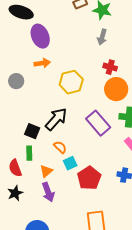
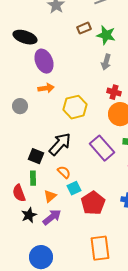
purple arrow: (48, 192) -> (52, 217), turned -108
black star: (15, 193) -> (29, 215), moved

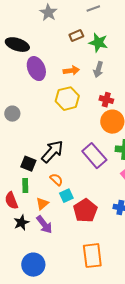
orange arrow: (46, 88) -> (71, 71), moved
yellow hexagon: (75, 107) -> (67, 99), moved
purple arrow: (52, 217) -> (44, 225), turned 90

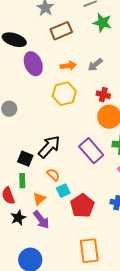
brown rectangle: (76, 36) -> (61, 31), moved, size x1.5
green star: (98, 43) -> (102, 23), moved
gray arrow: (98, 70) -> (95, 65), turned 35

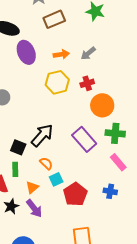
red cross: (103, 95) -> (87, 83), moved, turned -32

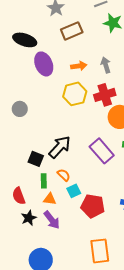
gray arrow: (88, 53) -> (106, 65), turned 112
red cross: (87, 83) -> (105, 95), size x1.5
green rectangle: (15, 169) -> (44, 181), moved
orange triangle: (32, 187) -> (50, 199), turned 48
red pentagon: (75, 194) -> (93, 206), turned -30

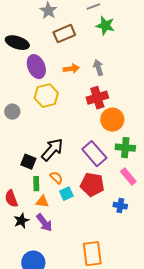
yellow hexagon: (75, 94) -> (46, 96), moved
red pentagon: (93, 206) -> (92, 185), moved

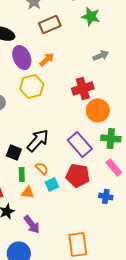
gray arrow: (98, 68) -> (101, 56), moved, turned 84
orange arrow: (71, 69) -> (47, 60), moved, turned -35
purple arrow: (44, 223) -> (32, 224), moved

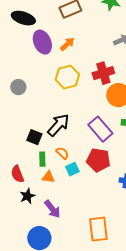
yellow hexagon: (32, 86) -> (67, 77), moved

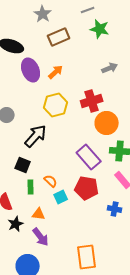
black arrow: (58, 125) -> (36, 136), moved
orange triangle: (48, 177) -> (39, 214), moved

